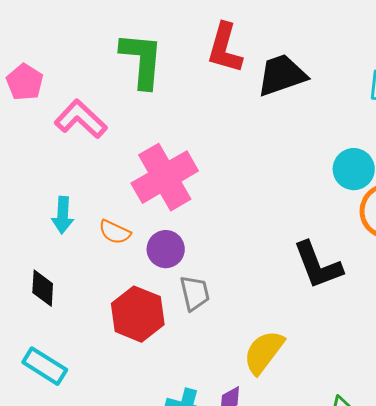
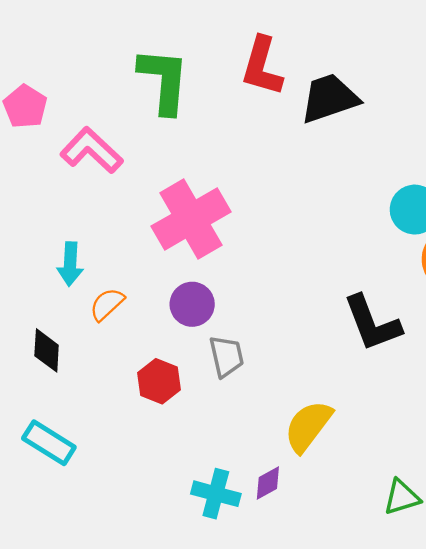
orange semicircle: (115, 232) -> (107, 304), moved, turned 112
red hexagon: (138, 314) -> (159, 381), size x0.7

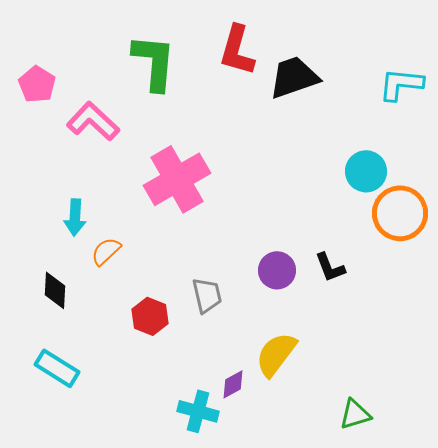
purple circle: (192, 304) -> (277, 270), moved
black L-shape: (372, 323) -> (330, 267), size x0.6
purple diamond: (268, 483) -> (233, 384), moved

